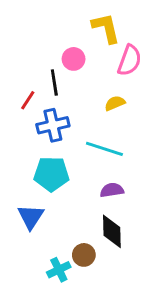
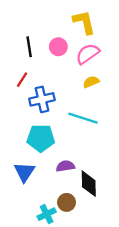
pink semicircle: (130, 60) -> (88, 54), moved, turned -145
black line: (54, 83) -> (29, 47), moved
purple semicircle: (112, 190) -> (65, 166), moved

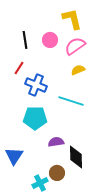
blue cross: (42, 99) -> (36, 85), turned 35
blue triangle: (24, 172) -> (14, 156), moved

